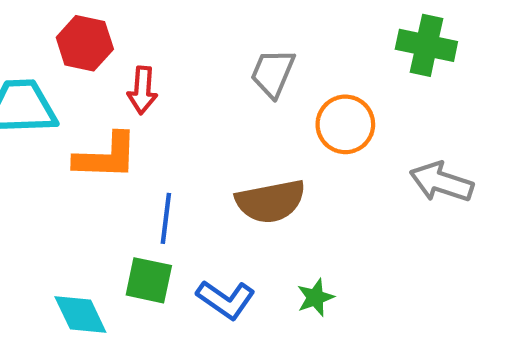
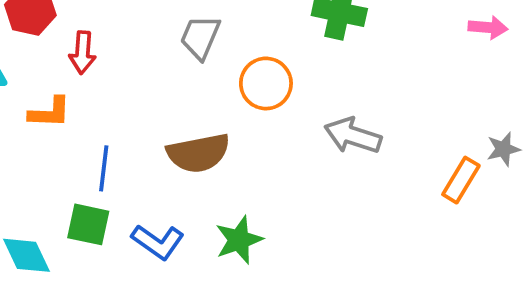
orange L-shape: (106, 156) -> (50, 112), size x0.7
green star: (315, 297) -> (239, 240), size x1.4

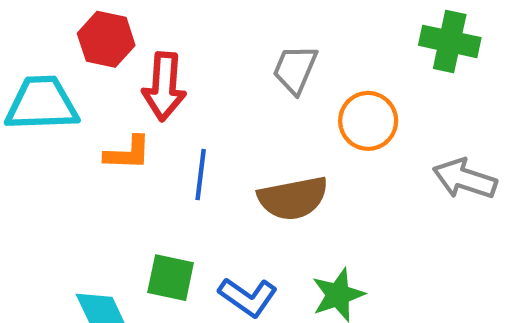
red arrow: (83, 53) -> (164, 87), size x1.4
blue line: (104, 168) -> (201, 175), moved

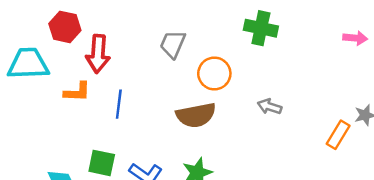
gray arrow: (465, 179) -> (269, 107), size x0.7
brown semicircle: (293, 198) -> (196, 115), moved

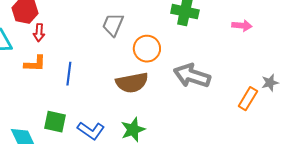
pink arrow: (355, 38) -> (242, 26), moved
red arrow: (98, 54) -> (39, 33), moved, size x0.6
gray arrow: (269, 107) -> (192, 76), size x1.8

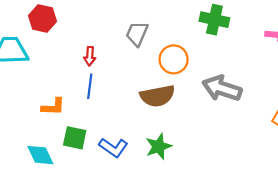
red arrow: (39, 33) -> (90, 56), moved
orange L-shape: (35, 64) -> (53, 107), moved

